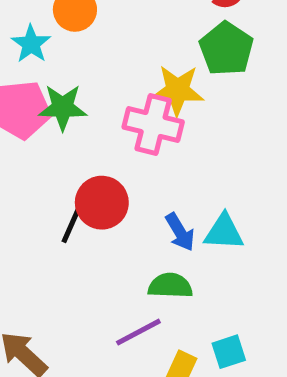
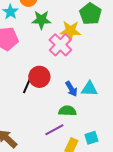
green star: (63, 107) -> (41, 20), moved
pink cross: (153, 124) -> (60, 45), turned 30

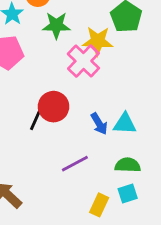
green semicircle: (67, 111) -> (128, 165), moved
purple line: (54, 130) -> (75, 164), moved

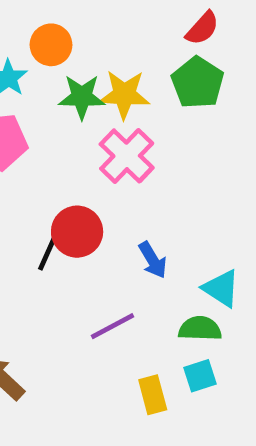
yellow star: (98, 41) -> (124, 94), moved
cyan triangle: (125, 124) -> (221, 288), moved, turned 30
yellow rectangle: (99, 205) -> (153, 395), turned -40

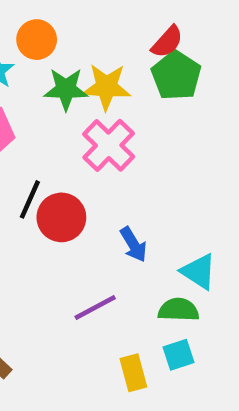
red semicircle: (202, 28) -> (167, 42), moved
black line: (49, 251) -> (30, 199), moved

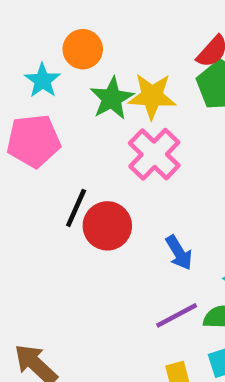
green star: (66, 89) -> (112, 98), turned -30
purple line: (95, 307) -> (177, 315), moved

